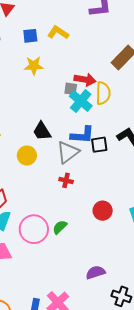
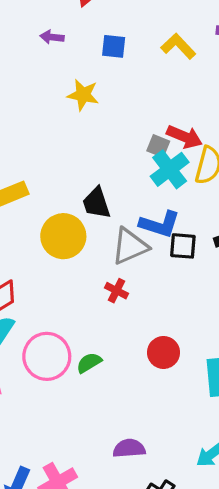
yellow L-shape: (58, 33) -> (178, 46), moved
yellow star: (34, 66) -> (83, 95), moved
yellow circle: (27, 155) -> (63, 236), size x1.4

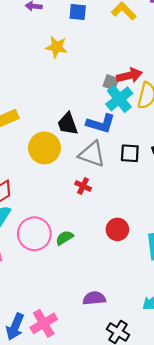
red arrow: (185, 137) -> (129, 75), turned -35
blue L-shape: (160, 224) -> (101, 124), moved
gray triangle: (130, 246) -> (92, 154), turned 44

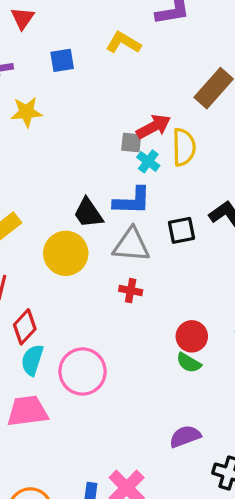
yellow star: (57, 47) -> (27, 112), moved
cyan cross: (119, 99) -> (148, 161), size x0.6
green semicircle: (64, 238) -> (189, 363), moved, turned -102

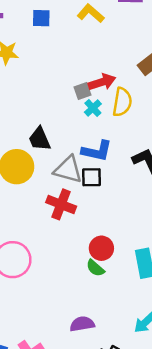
gray square: (131, 143) -> (83, 91), turned -36
blue L-shape: (132, 201) -> (97, 151), moved
black square: (181, 230) -> (92, 177), moved
red cross: (131, 291) -> (61, 204), size x1.6

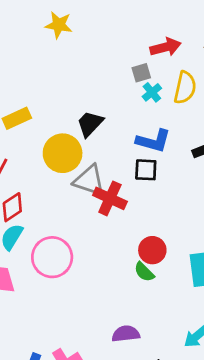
red arrow: (102, 82) -> (166, 47), moved
black trapezoid: (40, 139) -> (90, 124), turned 64
gray triangle: (68, 170) -> (89, 180), moved

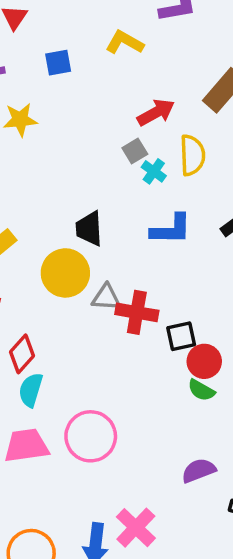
black trapezoid: (90, 124) -> (89, 229), turned -32
black square: (146, 170) -> (181, 336), moved
gray triangle: (89, 180) -> (106, 297), size x0.7
pink circle: (52, 257) -> (91, 436), moved

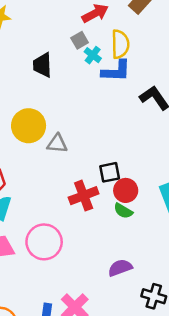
black trapezoid: (89, 229) -> (42, 65), moved
blue L-shape: (171, 229) -> (116, 71), moved
red cross: (137, 312) -> (84, 196), moved, turned -32

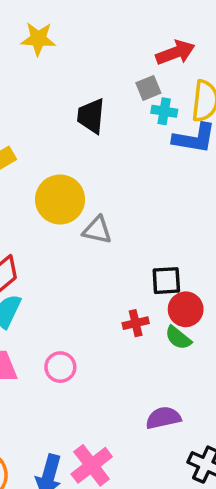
cyan cross: (93, 55) -> (164, 111), turned -35
red cross: (84, 196) -> (136, 323), moved, size x0.6
pink circle: (44, 242) -> (60, 367), size x0.6

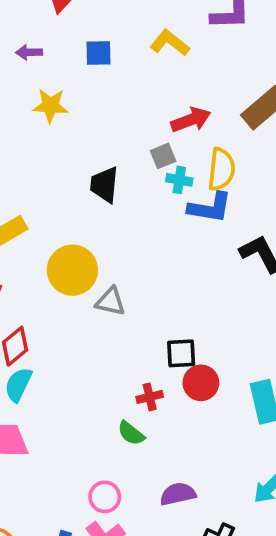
green semicircle: (178, 338) -> (131, 433), moved
pink circle: (60, 367) -> (105, 497), moved

